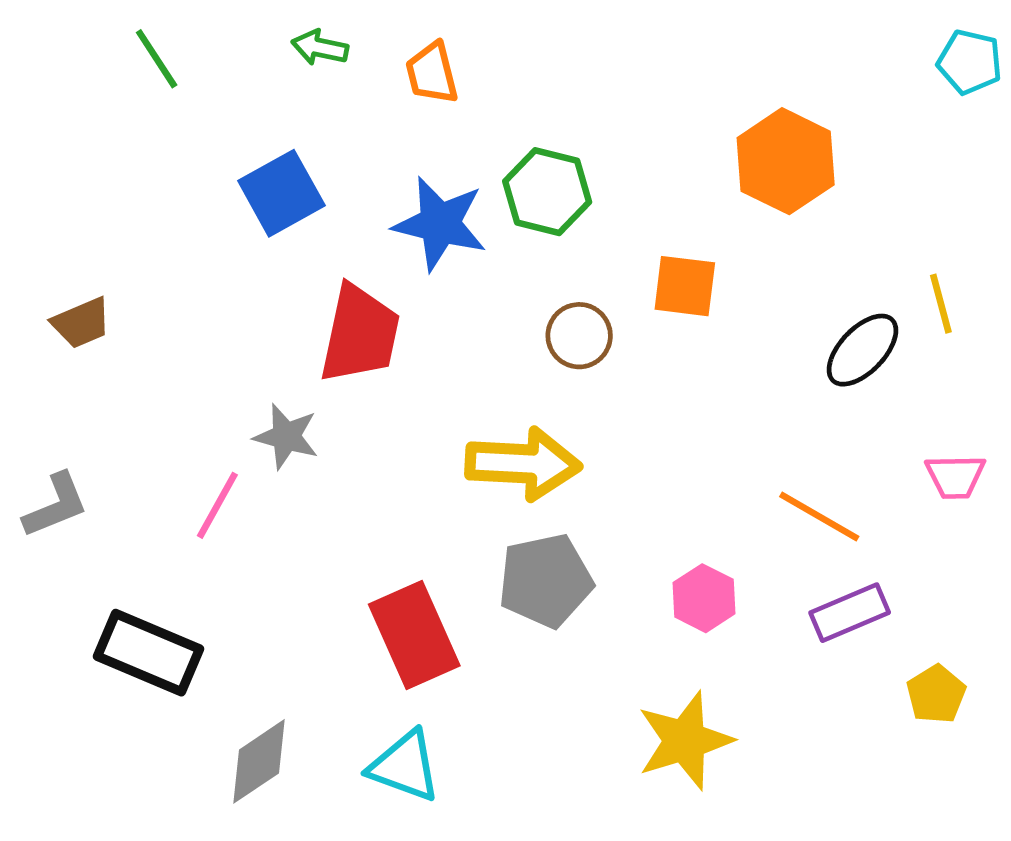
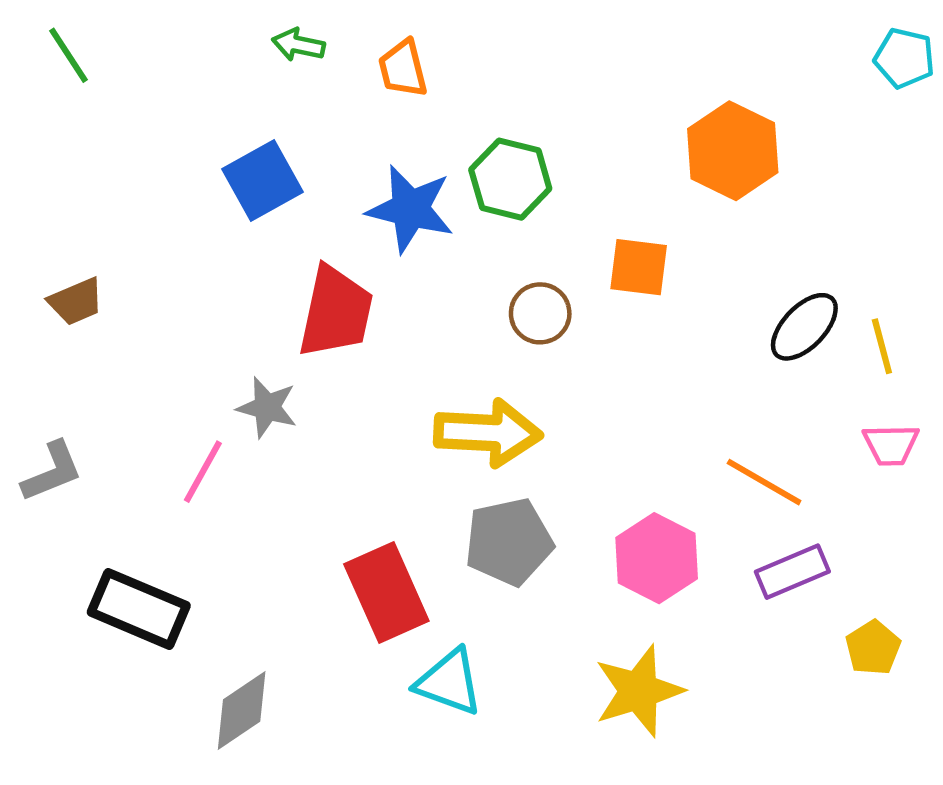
green line: (157, 59) -> (68, 55), moved
yellow line: (941, 304) -> (882, 346), moved
pink hexagon: (704, 598) -> (657, 558), size x1.4
cyan triangle: (405, 766) -> (449, 682), moved

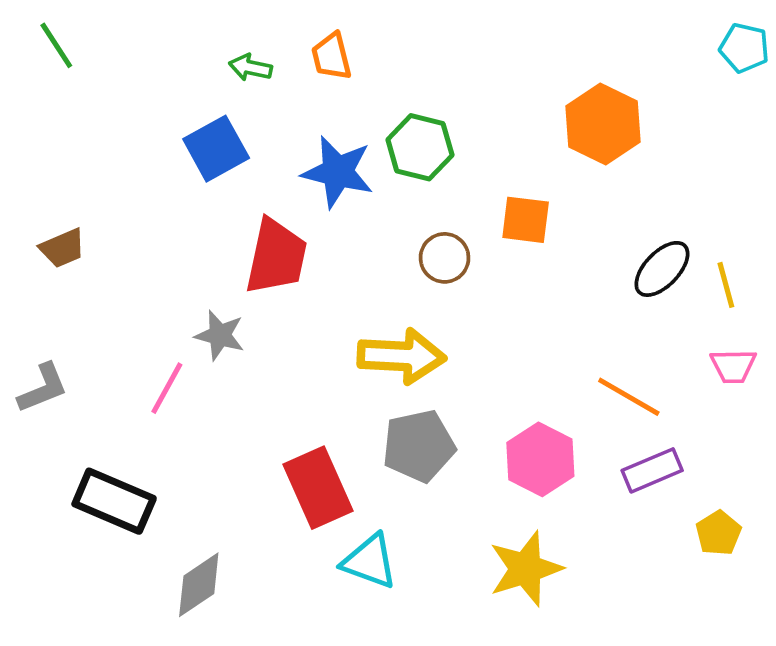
green arrow: (298, 45) -> (250, 67), moved

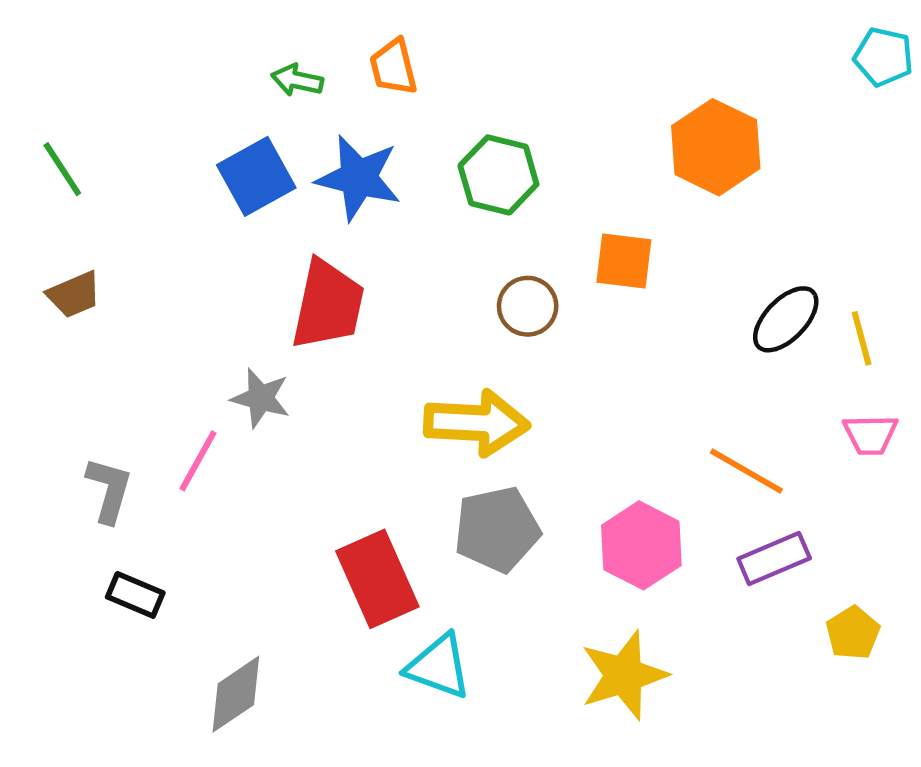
green line: (56, 45) -> (62, 169), moved
blue star: (338, 172) -> (358, 178), moved
gray L-shape: (43, 388) -> (109, 490), moved, turned -52
black rectangle: (114, 501) -> (135, 595), size x0.6

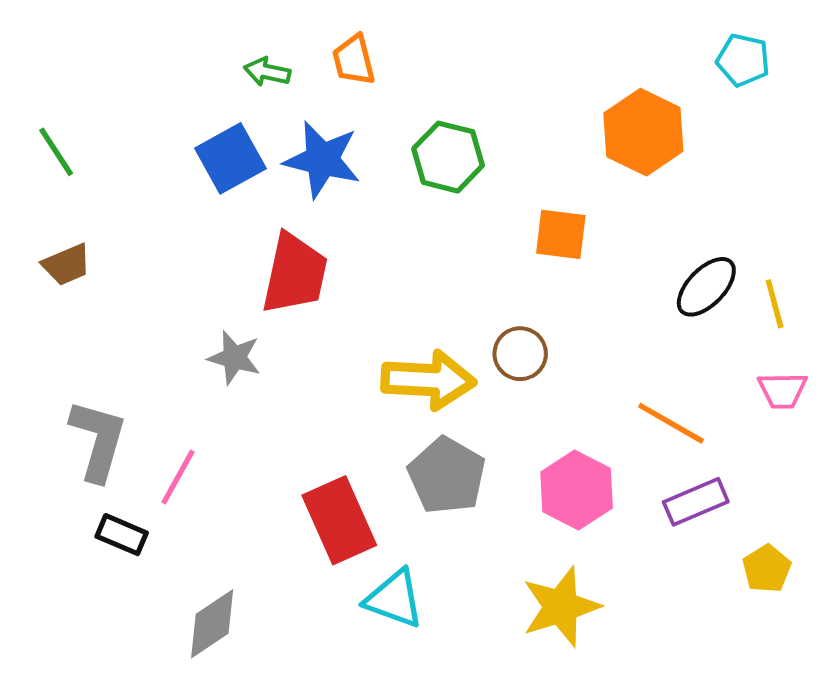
cyan pentagon: (883, 57) -> (743, 60), moved
brown circle: (528, 306) -> (520, 354), moved
pink line: (198, 461) -> (178, 477), moved
gray L-shape: (109, 490) -> (98, 440), size x1.4
gray pentagon: (497, 529) -> (447, 476), turned -30

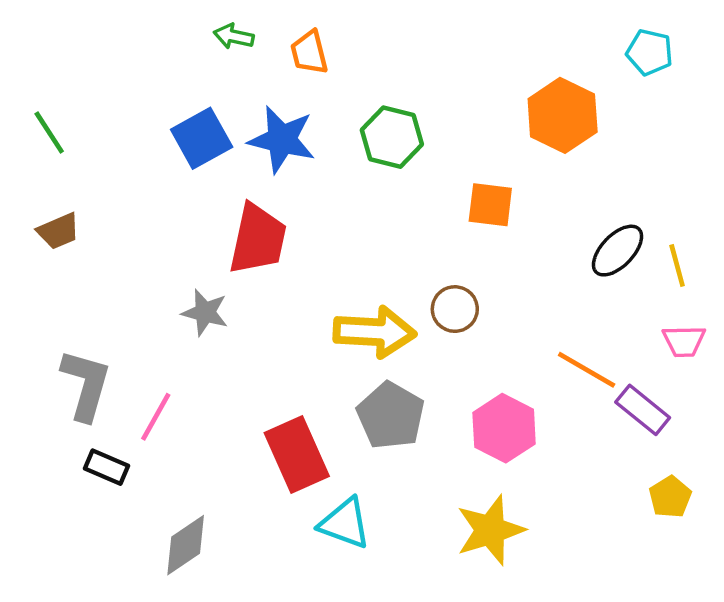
green arrow: (267, 72) -> (234, 36), moved
purple rectangle: (696, 502) -> (643, 410), moved, turned 62

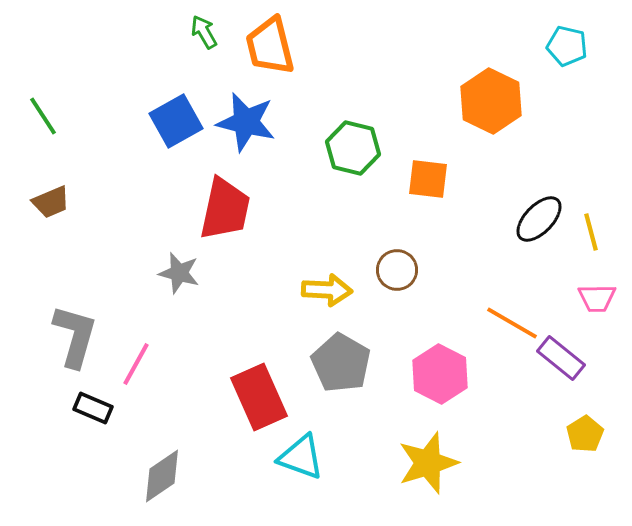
green arrow: (234, 36) -> (204, 32), turned 48
orange trapezoid: (309, 52) -> (270, 46), size x1.5
green hexagon: (392, 137) -> (353, 148), moved
yellow arrow: (375, 332) -> (327, 290), size x0.7

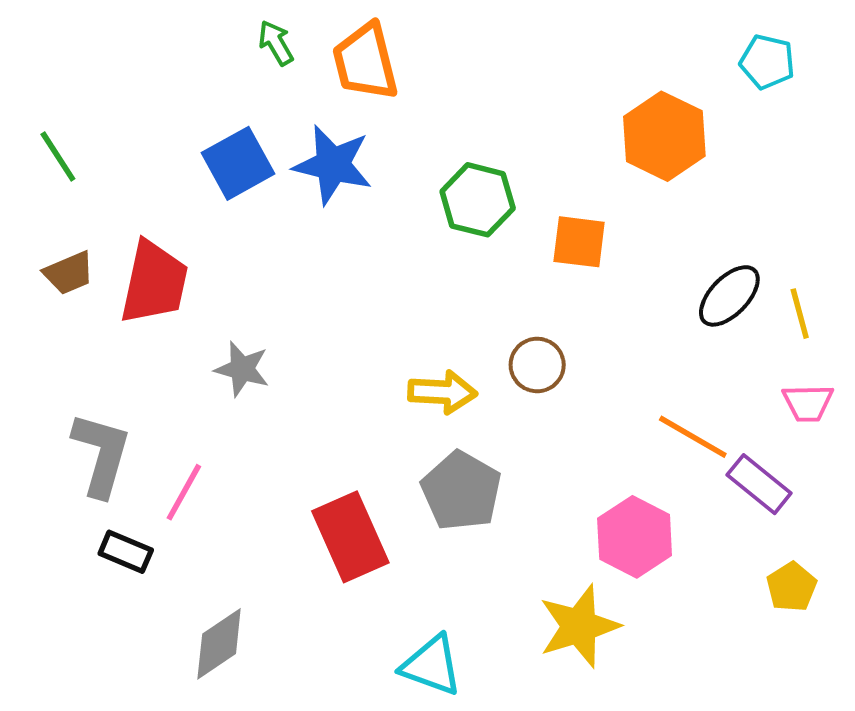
red trapezoid: (225, 209) -> (154, 282), moved
pink hexagon: (440, 374) -> (635, 537), moved
cyan triangle: (301, 457) -> (432, 665), moved

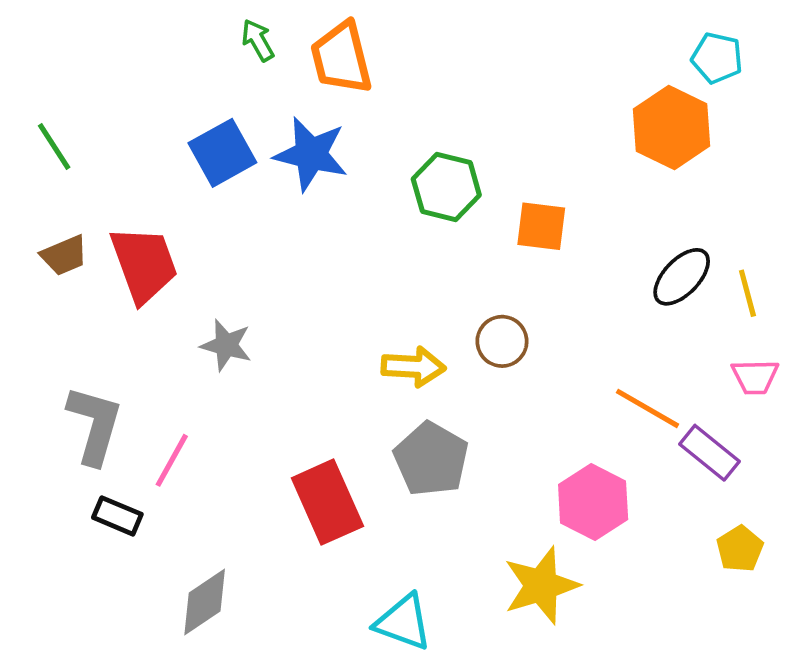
orange hexagon: (664, 136) -> (672, 128), moved
red trapezoid: (154, 282) -> (144, 264), turned -32

